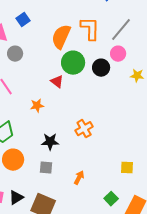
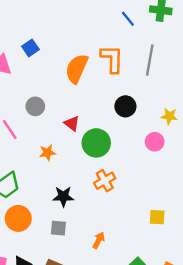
gray line: (121, 30) -> (150, 60), turned -30
gray circle: (15, 54) -> (35, 106), moved
pink circle: (118, 54) -> (155, 142), moved
green circle: (73, 63) -> (96, 143), moved
yellow square: (127, 168) -> (157, 217), moved

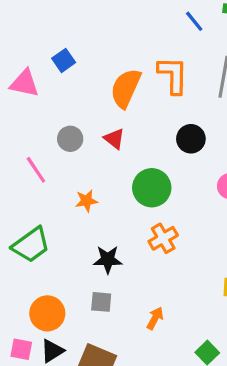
red triangle: (72, 123) -> (114, 139), moved
orange circle: (18, 218) -> (47, 313), moved

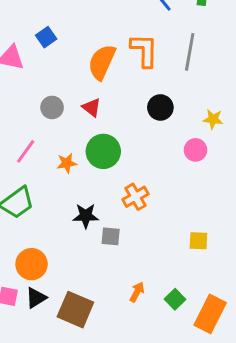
pink line: (36, 170) -> (26, 151), moved, turned 70
green circle: (152, 188) -> (103, 151), moved
gray square: (101, 302) -> (111, 236), moved
orange arrow: (155, 318) -> (137, 292), moved

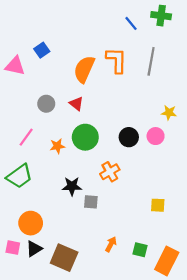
black circle: (160, 107) -> (129, 137), moved
green square: (175, 299) -> (140, 250), turned -32

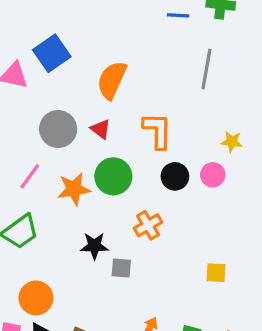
blue line: (131, 23) -> (178, 15), turned -48
blue square: (42, 50) -> (52, 53), size x1.6
orange L-shape: (117, 60) -> (158, 131), moved
gray circle: (46, 104) -> (58, 129), size x1.5
orange star: (57, 146) -> (74, 189), size x1.5

